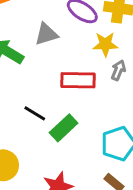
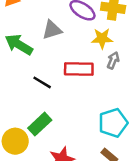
black line: (35, 113) -> (42, 82), moved
green rectangle: (64, 128) -> (40, 124), moved

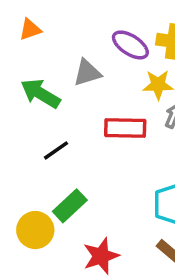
black line: (42, 82) -> (56, 150), moved, turned -66

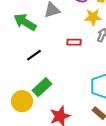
red rectangle: (125, 128) -> (74, 42), size x0.6

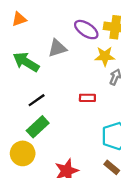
red rectangle: (74, 42) -> (87, 98), moved
green rectangle: (42, 87) -> (38, 127), moved

